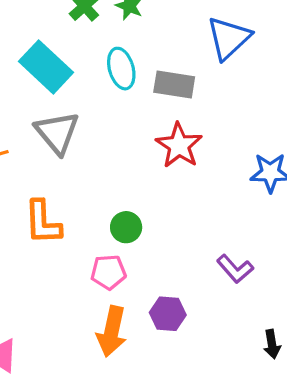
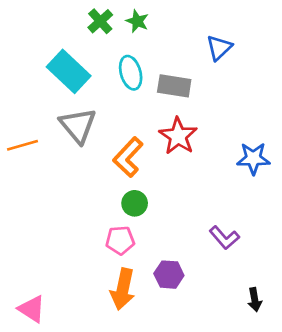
blue triangle: (229, 38) -> (219, 48), size x0.7
orange L-shape: (43, 222) -> (128, 157), moved, turned 45

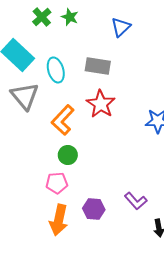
blue triangle: (219, 48) -> (121, 27), moved
cyan ellipse: (131, 73) -> (56, 70), moved
purple L-shape: (224, 238) -> (136, 201), moved

